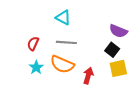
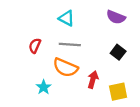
purple semicircle: (118, 31) -> (116, 17), moved
cyan star: (36, 67) -> (44, 87), moved
yellow square: (118, 68) -> (118, 92), moved

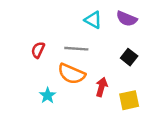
cyan triangle: (67, 18) -> (93, 20), moved

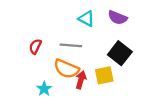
black square: (129, 57) -> (120, 53), size x1.5
red arrow: (102, 87) -> (81, 80), moved
yellow square: (129, 100) -> (104, 75), moved

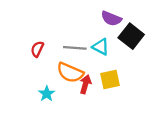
purple semicircle: (118, 18) -> (111, 18), moved
cyan triangle: (86, 19) -> (101, 47), moved
black square: (120, 53) -> (131, 36), moved

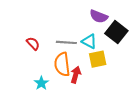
red semicircle: (37, 49) -> (33, 43), turned 112
orange semicircle: (70, 73) -> (62, 64), turned 60
yellow square: (110, 80) -> (98, 59), moved

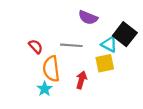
purple semicircle: (99, 16) -> (88, 17), moved
cyan triangle: (89, 41) -> (109, 44), moved
orange semicircle: (62, 64) -> (51, 69), moved

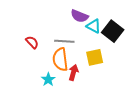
cyan triangle: (109, 44) -> (94, 26), moved
orange semicircle: (51, 69) -> (60, 59), moved
cyan star: (45, 89) -> (48, 80), moved

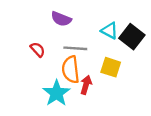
purple semicircle: (79, 16) -> (61, 19), moved
yellow square: (95, 57) -> (111, 67), turned 30
cyan star: (48, 80) -> (56, 93), size x1.6

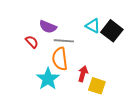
purple semicircle: (61, 19) -> (48, 27), moved
yellow square: (111, 67) -> (97, 86), moved
red arrow: (86, 85) -> (83, 74), moved

